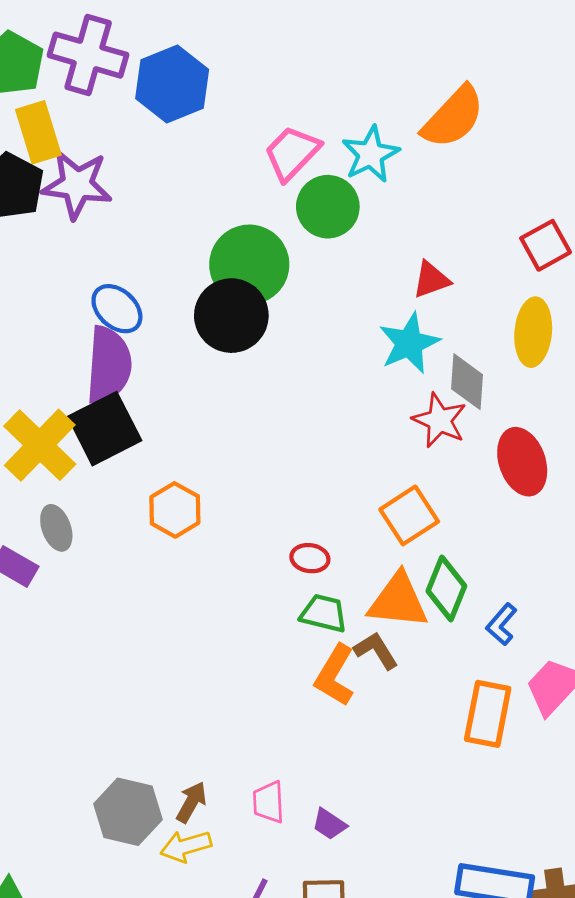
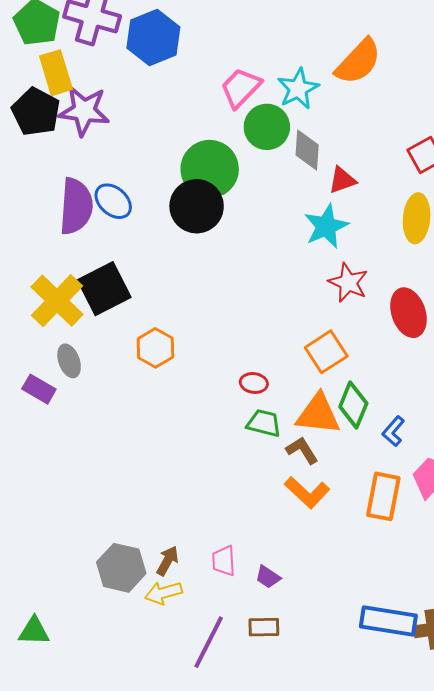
purple semicircle: (109, 365) -> (76, 206), moved
gray diamond: (467, 382) -> (307, 150), moved
orange L-shape: (335, 675) -> (307, 492), moved, turned -78

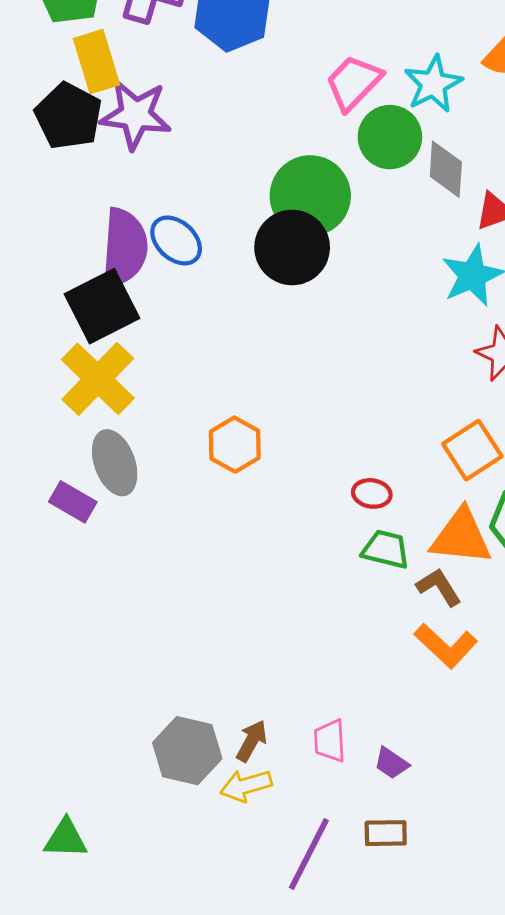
black square: (104, 289) -> (102, 306), moved
gray ellipse: (69, 361) -> (115, 463), size x1.4

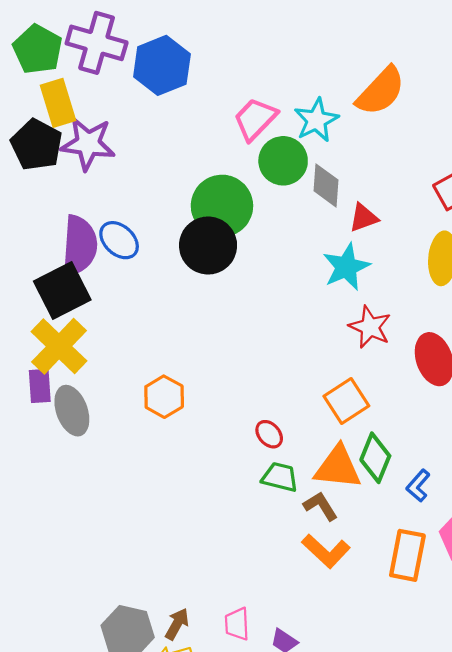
red ellipse: (372, 493) -> (269, 434), turned 40
purple rectangle: (73, 502) -> (40, 386), moved, turned 56

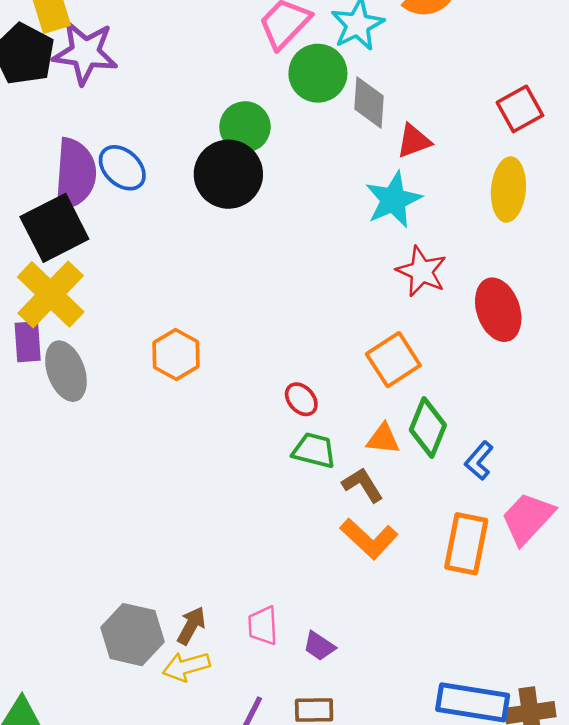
green circle: (222, 206) -> (245, 127), size x0.7
orange triangle: (338, 467) -> (383, 439), size x0.6

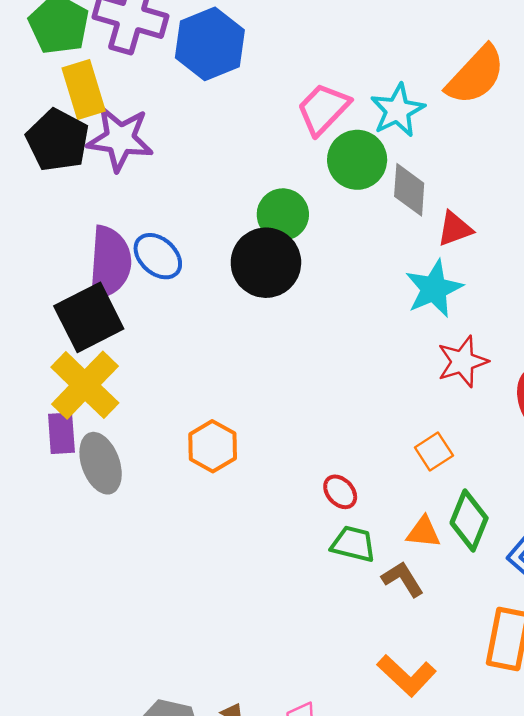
red star: (421, 271) -> (463, 362), turned 30
orange square: (393, 360) -> (434, 451), size x0.7
orange L-shape: (369, 539) -> (407, 675), moved

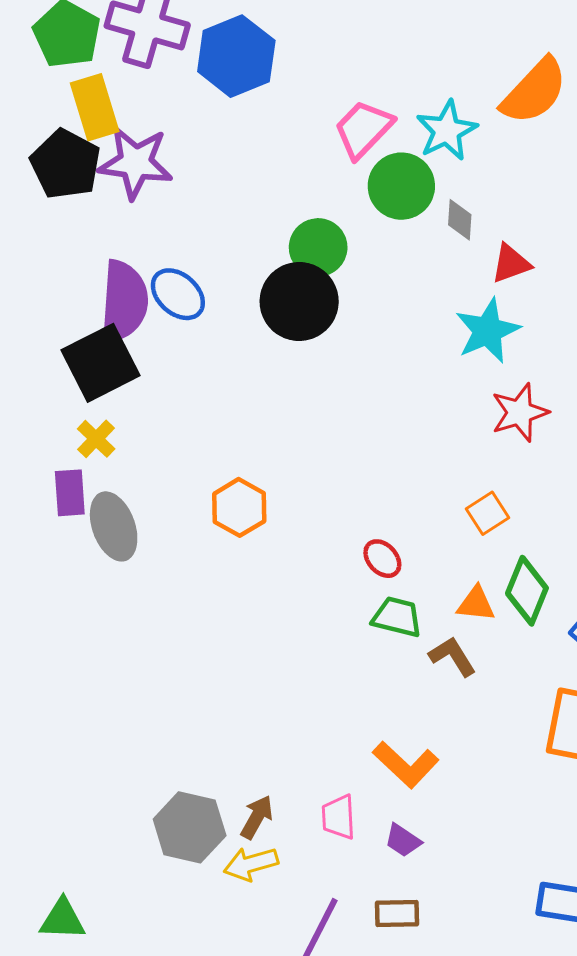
gray diamond: (409, 190) -> (460, 220), size x0.7
yellow cross: (85, 385) -> (96, 439), size x0.5
orange L-shape: (407, 675) -> (406, 765), moved

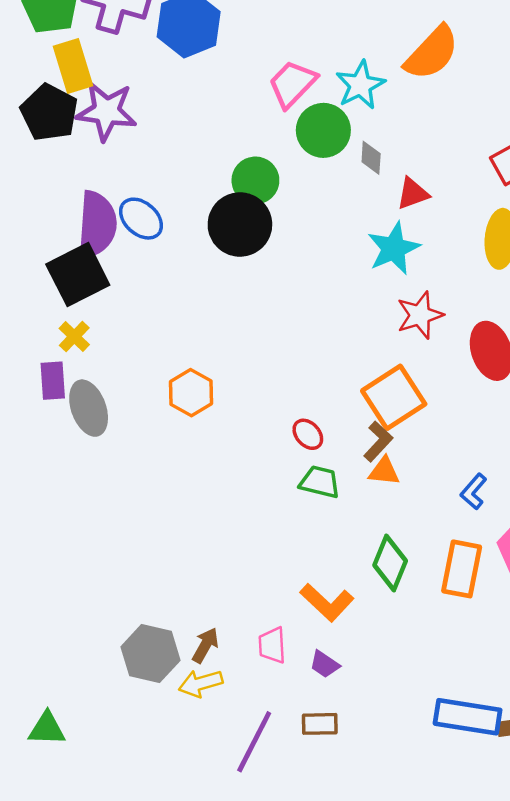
orange square: (488, 513) -> (394, 397), size x1.8
green diamond: (527, 591) -> (390, 563), moved
brown L-shape: (452, 656) -> (378, 441), moved, turned 75

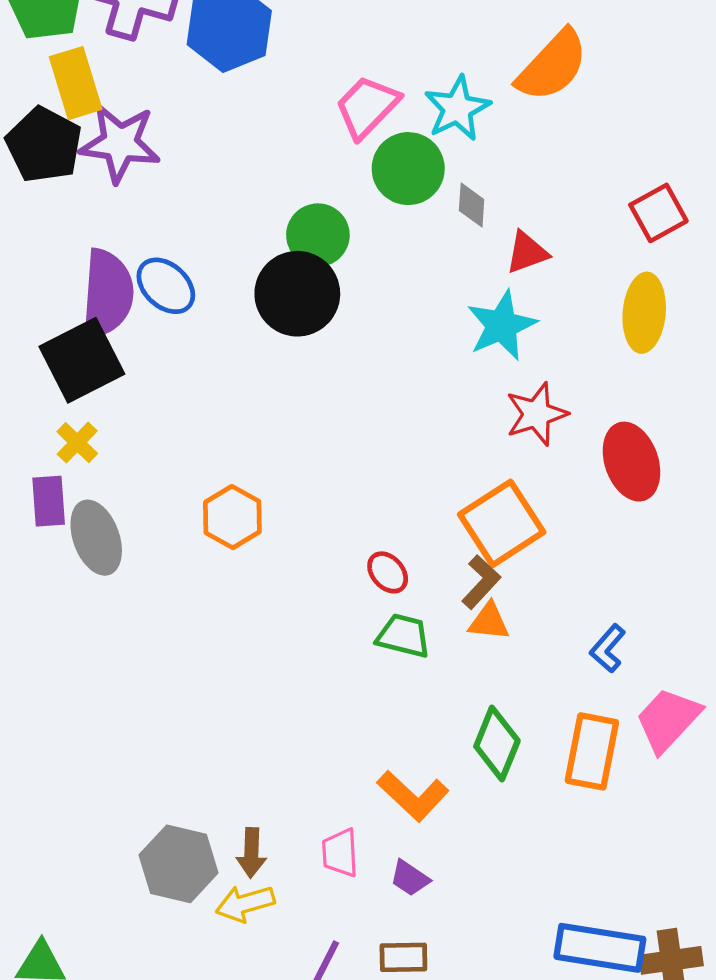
brown arrow: (205, 645) -> (251, 853), turned 153

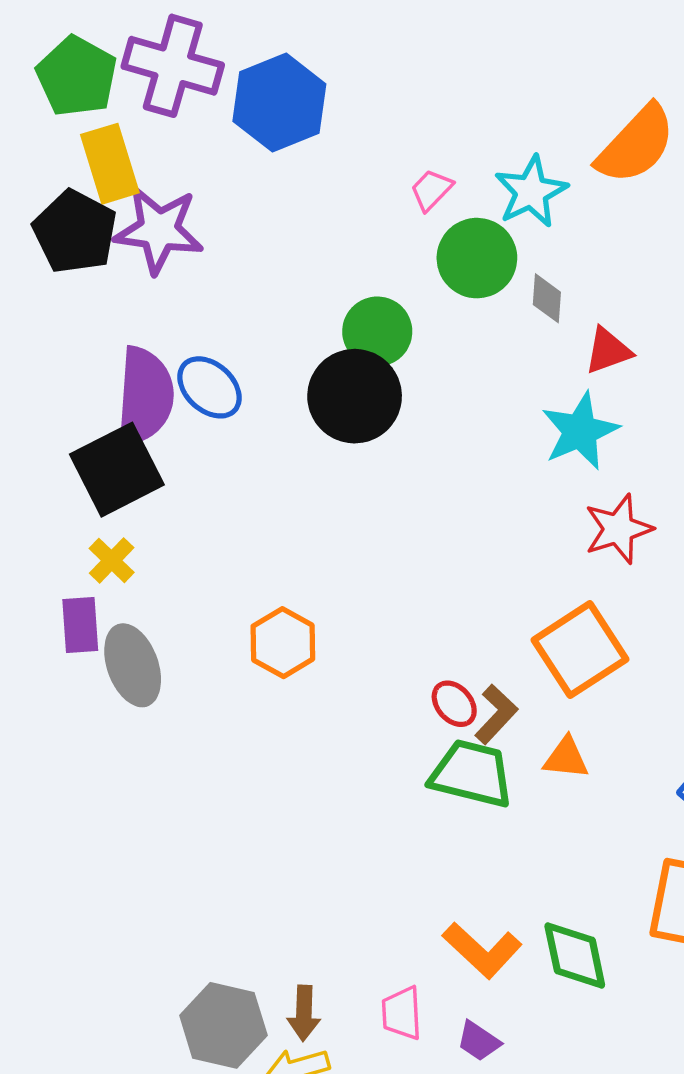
pink trapezoid: (367, 107) -> (431, 190), size x0.6
brown L-shape: (481, 582) -> (496, 714), moved
green trapezoid: (403, 636) -> (472, 774), size x1.4
green diamond: (497, 744) -> (575, 955), moved, turned -34

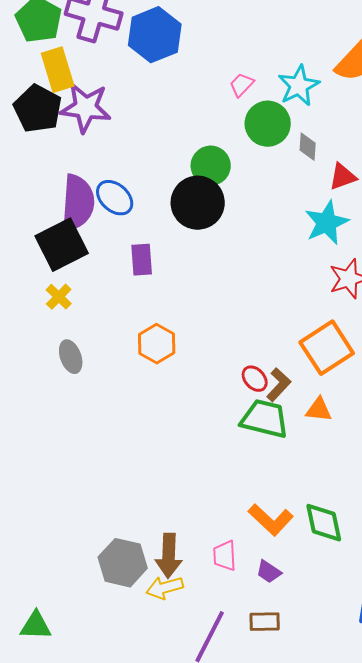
purple rectangle: (80, 625) -> (142, 260), moved
gray ellipse: (133, 665) -> (71, 357), size x0.7
brown arrow: (304, 1013) -> (169, 556), size x1.4

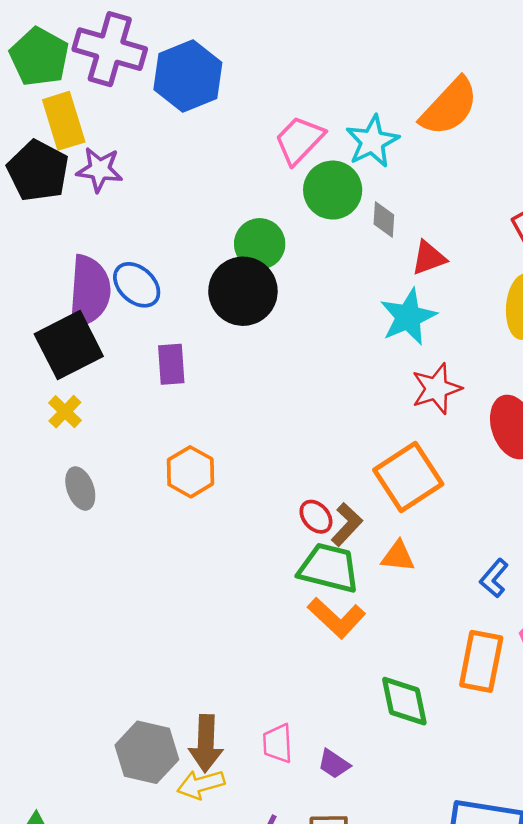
pink trapezoid: (242, 85) -> (299, 140), size x1.6
purple star: (86, 108) -> (100, 170), size x0.7
orange L-shape: (271, 520) -> (336, 618), moved

